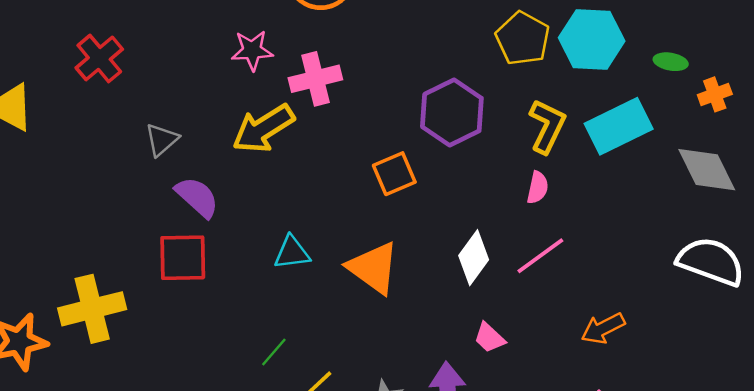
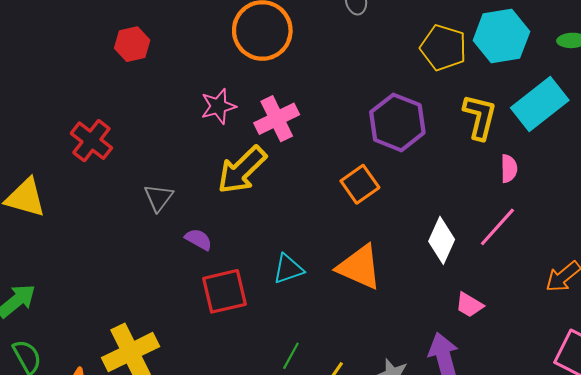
pink semicircle: (538, 188) -> (509, 169), moved
purple semicircle: (197, 197) -> (199, 239), size x0.7
red square: (183, 258) -> (225, 291), moved

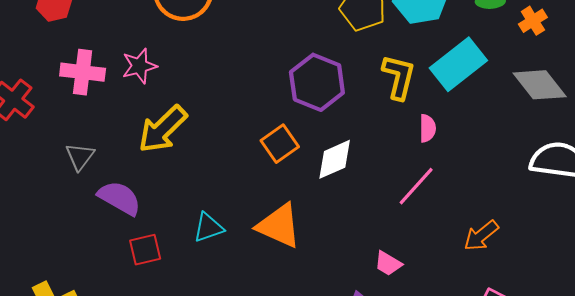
pink cross: (277, 119) -> (83, 72), moved, turned 33
purple semicircle: (199, 239) -> (119, 198), size x1.6
white diamond: (442, 240) -> (335, 159), moved, turned 42
red square: (225, 291) -> (145, 250), size x0.7

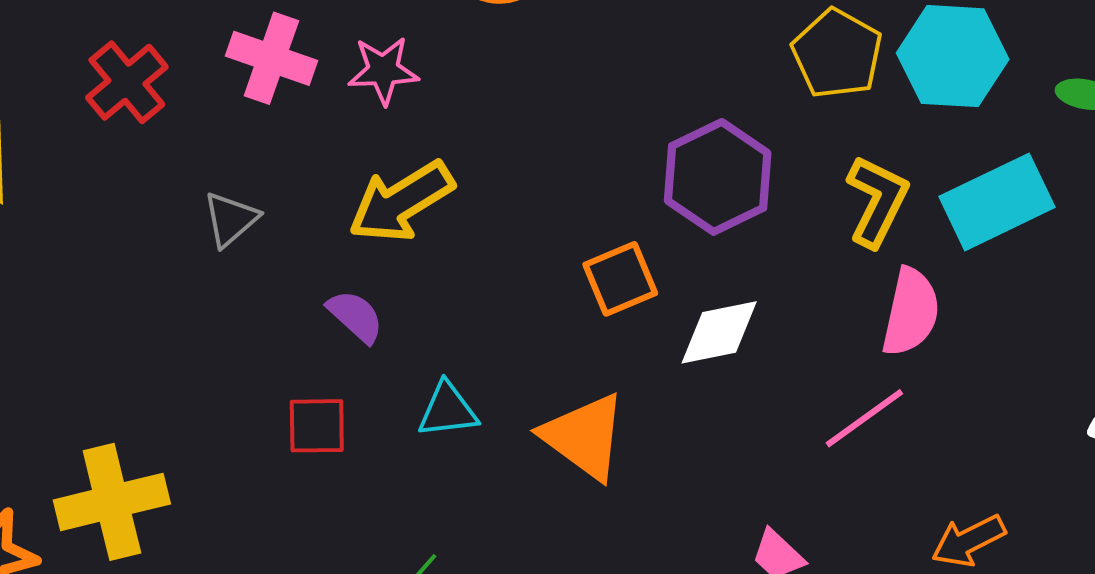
pink semicircle: (428, 128) -> (911, 312), size x1.6
purple semicircle: (119, 198) -> (355, 316), moved, size x0.7

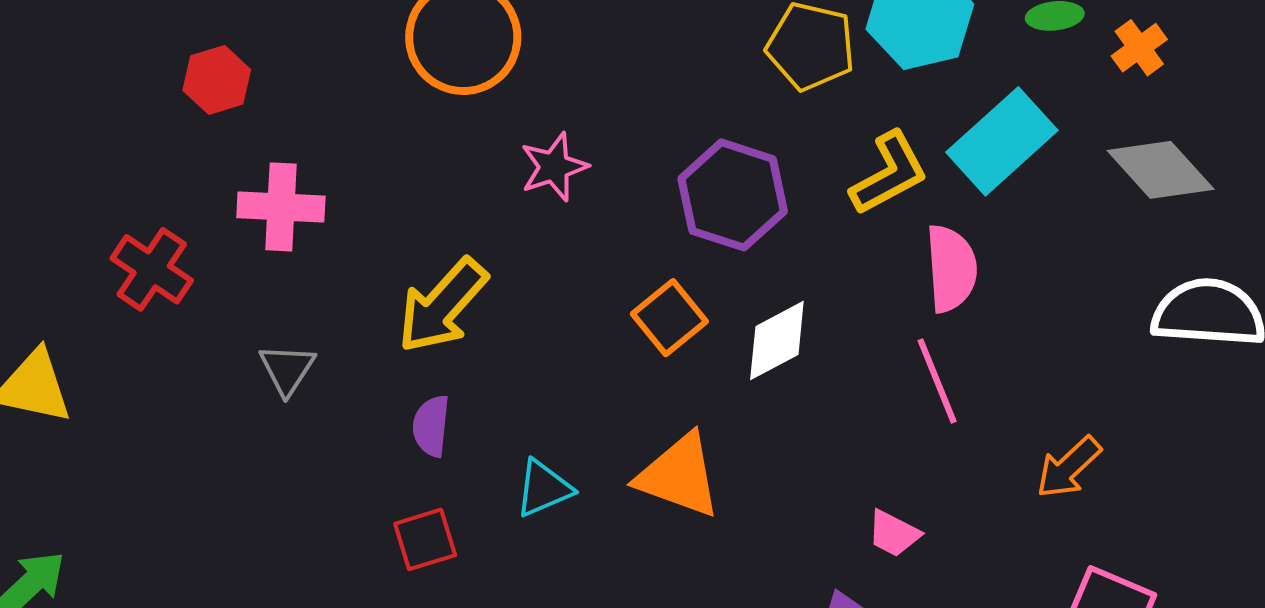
pink star: (383, 70) -> (554, 167), moved
yellow L-shape: (877, 201) -> (889, 173), turned 52
purple semicircle: (355, 316) -> (431, 426), turned -110
pink line: (864, 418) -> (937, 381), turned -60

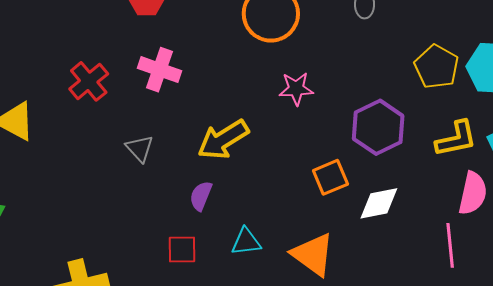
gray triangle: (287, 369) -> (140, 148), turned -32

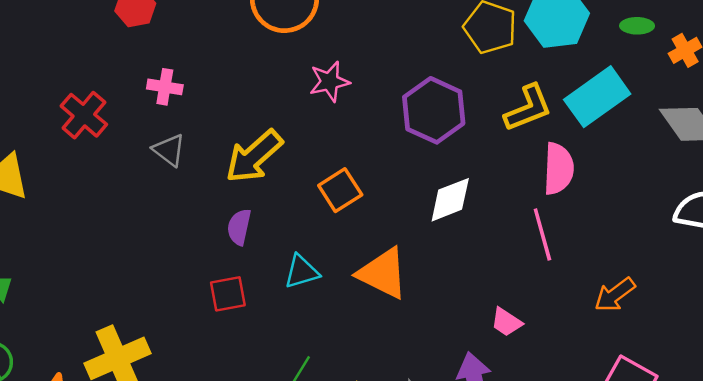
pink cross: (159, 70) -> (165, 87), size x0.7
gray triangle: (140, 148) -> (169, 150), moved
orange square: (330, 177) -> (340, 190), moved

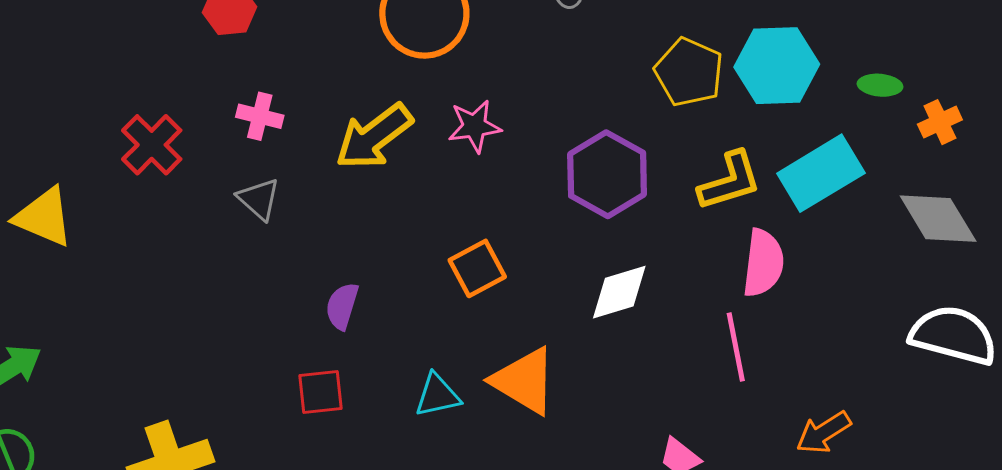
yellow arrow: (254, 156) -> (374, 137), moved
cyan triangle: (302, 272) -> (437, 395), moved

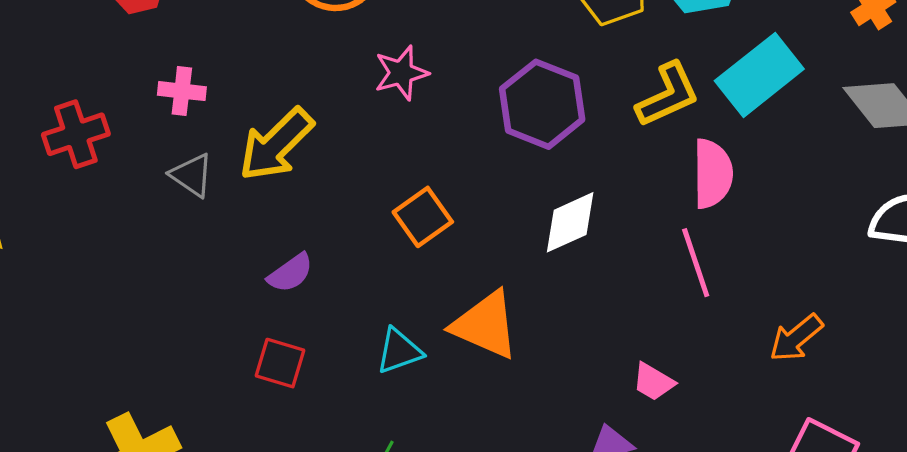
yellow arrow: (374, 137) -> (276, 144), moved
red cross: (152, 145) -> (76, 134), turned 34
purple semicircle: (342, 306) -> (290, 273), turned -135
red square: (321, 392) -> (280, 363), turned 30

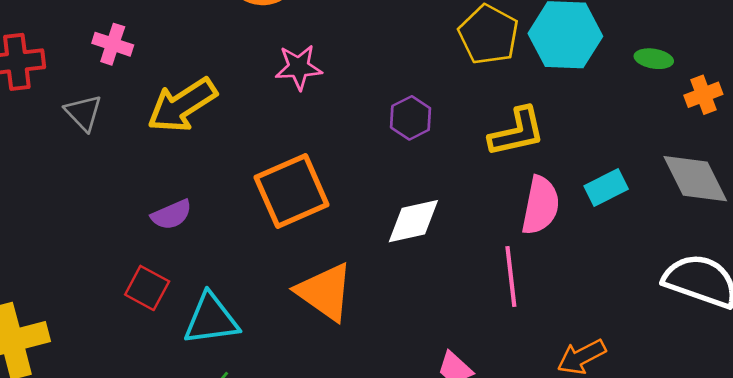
cyan rectangle: (759, 75) -> (606, 188), moved, size x0.6
purple hexagon: (542, 104) -> (411, 118), size x0.6
gray triangle: (192, 175) -> (84, 113), moved
orange square: (423, 217) -> (292, 191), size x1.5
cyan triangle: (399, 351) -> (211, 319), moved, size x1.4

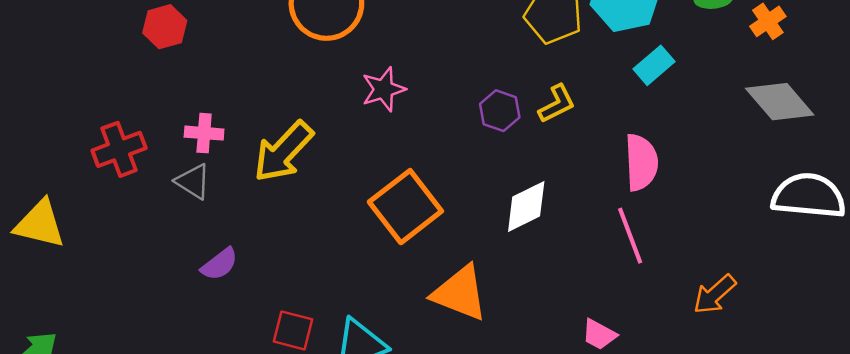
pink cross: (113, 44) -> (204, 133), moved
yellow L-shape: (517, 132) -> (557, 104), moved, size x0.7
cyan rectangle: (606, 188) -> (654, 65), moved
purple semicircle: (172, 215) -> (220, 264), moved

